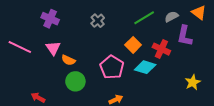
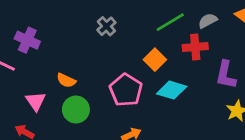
purple cross: (50, 19) -> (27, 40), moved
purple L-shape: (185, 36) -> (226, 75), moved
pink triangle: (53, 48) -> (36, 101), moved
red cross: (161, 49) -> (195, 47), moved, turned -30

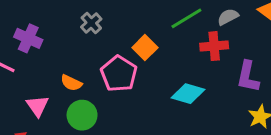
gray cross: (106, 26) -> (91, 23), moved
orange square: (155, 60) -> (145, 48), moved
pink pentagon: (126, 90) -> (119, 74), moved

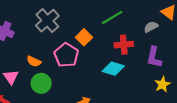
gray semicircle: (228, 17) -> (151, 27), moved
gray cross: (91, 23) -> (47, 21), size x1.6
red cross: (214, 46) -> (124, 45), moved

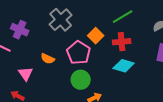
red cross: (124, 45) -> (122, 42), moved
green circle: (41, 83) -> (81, 80), moved

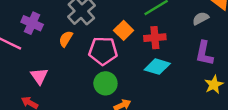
pink pentagon: (79, 53) -> (103, 51), turned -30
orange semicircle: (48, 59) -> (66, 39), moved, turned 96

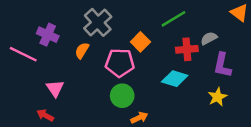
gray semicircle: (201, 18) -> (209, 38), moved
red cross: (155, 38) -> (187, 49), moved
yellow star: (214, 85) -> (217, 97), moved

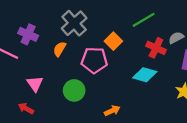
red cross: (187, 49) -> (156, 48), turned 30
green circle: (122, 96) -> (74, 90), moved

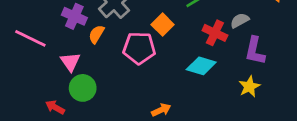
purple cross: (28, 34) -> (74, 16), moved
pink triangle: (35, 84) -> (70, 62), moved
green circle: (74, 90) -> (83, 88), moved

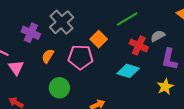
orange semicircle: (96, 34) -> (48, 56), moved
pink triangle: (70, 62) -> (16, 68), moved
green circle: (83, 88) -> (59, 88), moved

